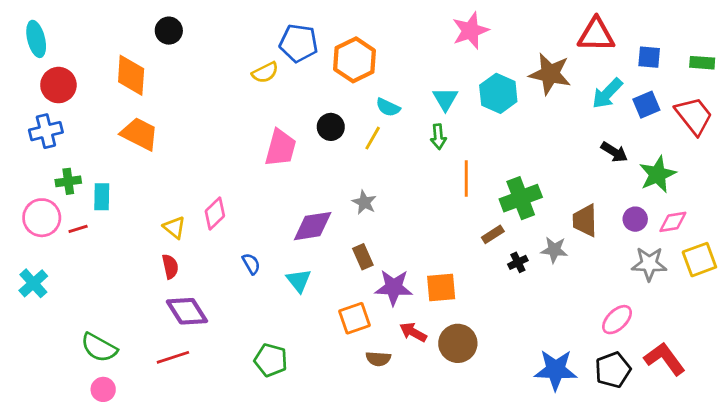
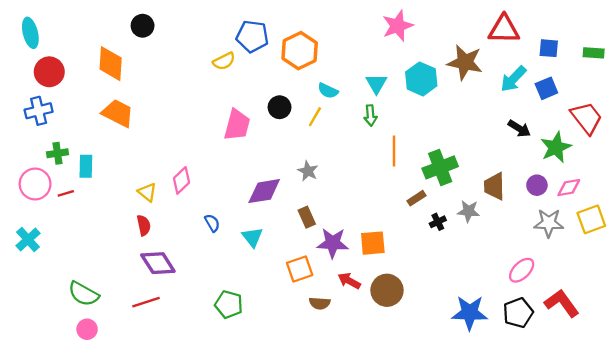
red trapezoid: (694, 116) -> (587, 118), moved

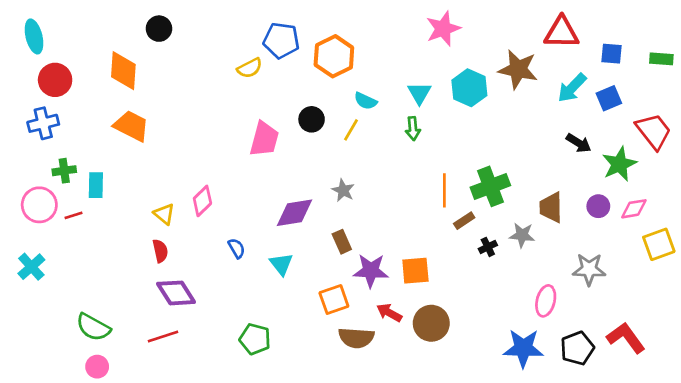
orange line: (394, 151) -> (444, 190), moved
gray star: (549, 223) -> (589, 269), moved
pink ellipse: (522, 270) -> (546, 301), moved, turned -32
brown semicircle: (320, 303) -> (356, 338), size x1.5

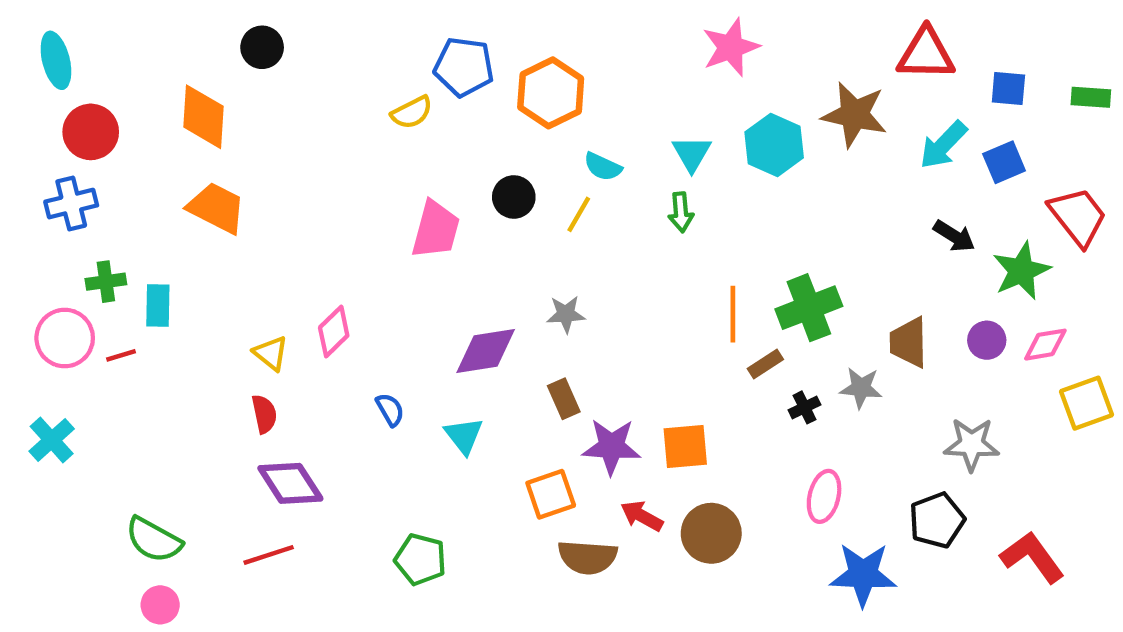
gray star: (343, 190) -> (566, 314), turned -30
pink ellipse: (546, 301) -> (824, 496), moved
black pentagon: (577, 348) -> (937, 520), moved

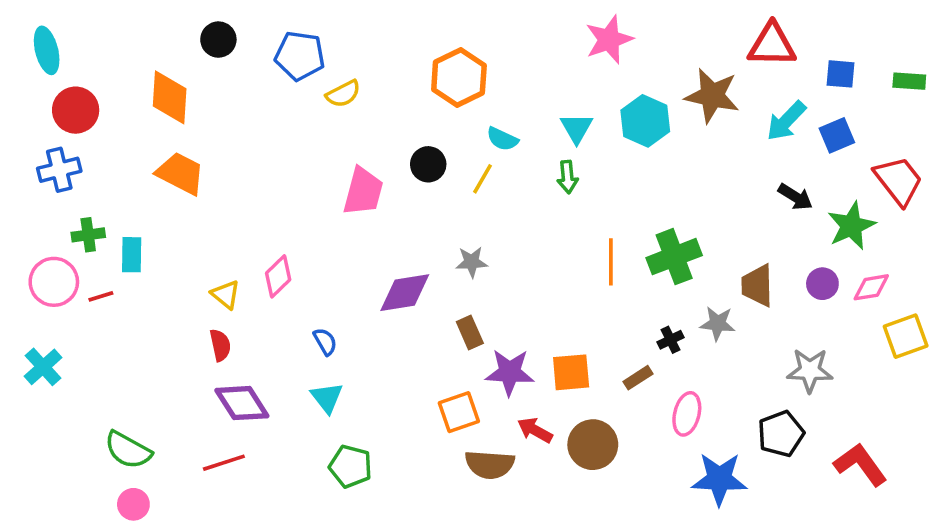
blue pentagon: (464, 67) -> (300, 56), moved
brown rectangle: (765, 364) -> (638, 378), moved
cyan triangle: (464, 436) -> (327, 398), moved

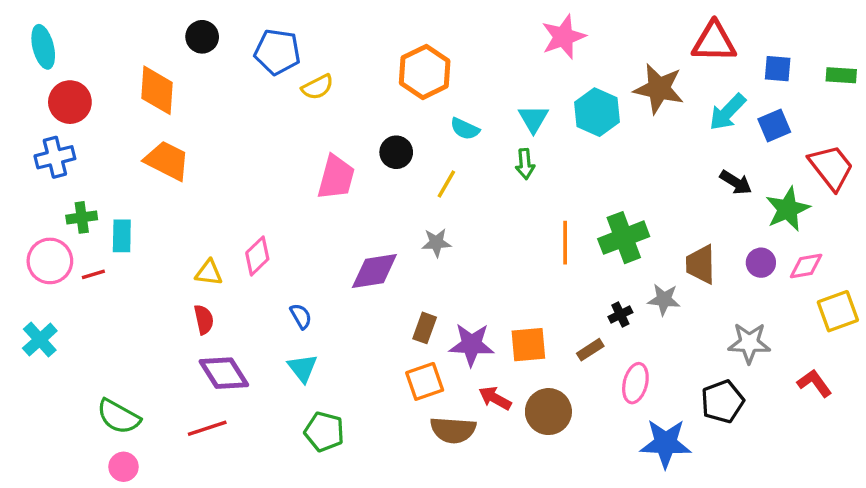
yellow line: (482, 179) -> (446, 184), moved
yellow triangle: (226, 295) -> (209, 273), turned -32
brown rectangle: (470, 332) -> (425, 328), moved, turned 44
red L-shape: (860, 465) -> (814, 383), moved, size x0.7

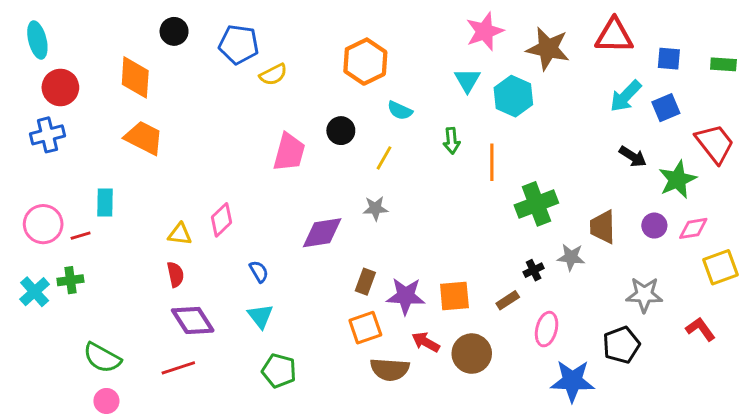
brown star: (659, 89) -> (548, 49), moved
cyan triangle: (533, 119) -> (467, 80), moved
green cross: (82, 217) -> (70, 280), moved
orange line: (565, 243) -> (492, 162), moved

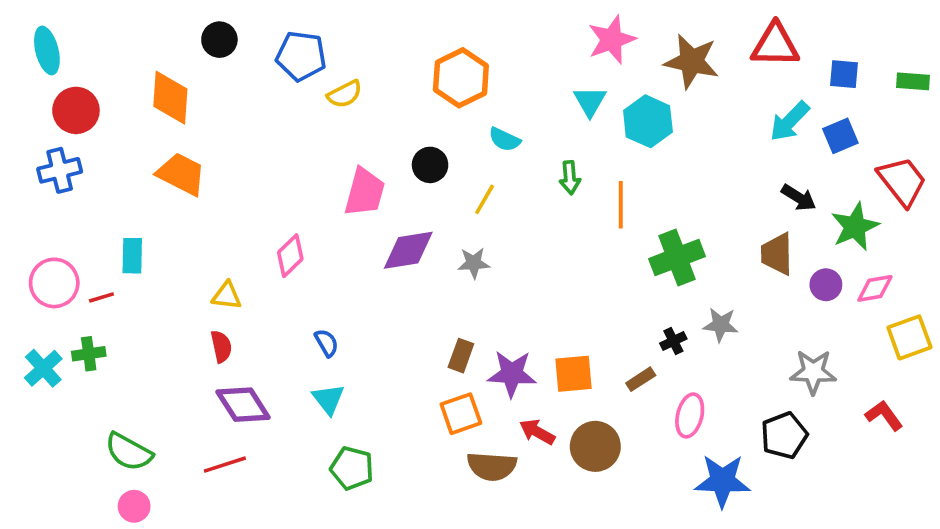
pink diamond: (221, 220) -> (290, 256), moved
brown trapezoid: (603, 227) -> (777, 254), moved
purple diamond: (322, 233) -> (408, 250), moved

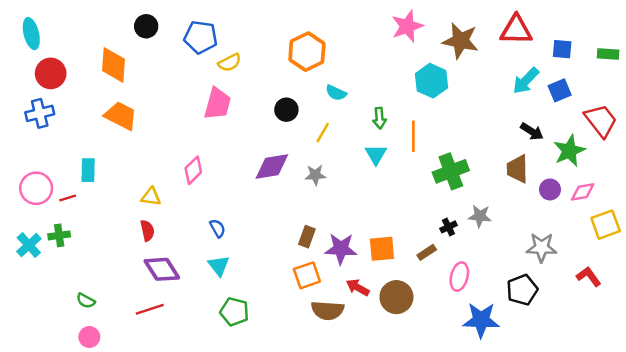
cyan triangle: (590, 101) -> (376, 154), moved
pink trapezoid: (365, 192) -> (217, 104), moved
green semicircle: (129, 452) -> (86, 301), size x0.6

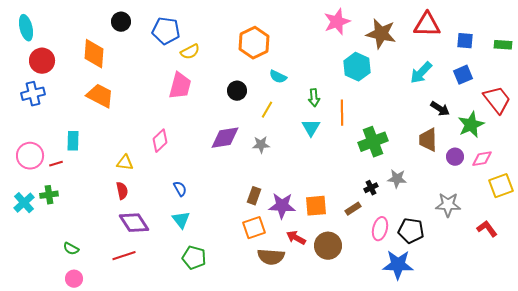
cyan arrow: (526, 81) -> (421, 73), moved
black pentagon: (522, 290) -> (411, 231), moved, turned 30

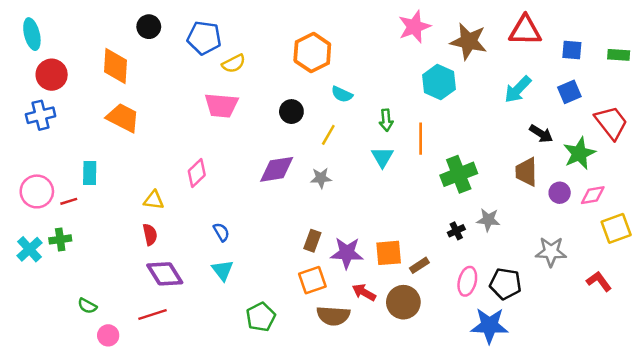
pink trapezoid: (180, 86) -> (221, 105), turned 80
brown rectangle: (353, 209) -> (419, 265), moved
green pentagon: (194, 258) -> (261, 317), moved, turned 30
pink circle: (74, 279) -> (108, 335), moved

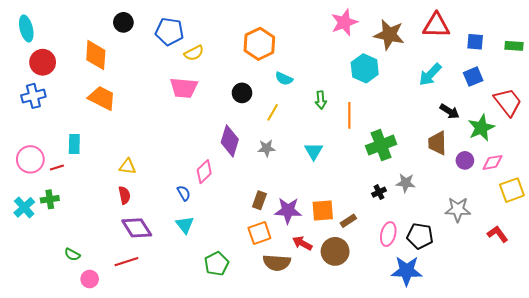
cyan triangle: (382, 157) -> (314, 151), moved
purple diamond: (277, 169) -> (230, 141), turned -64
pink diamond: (197, 173) -> (204, 172), moved

